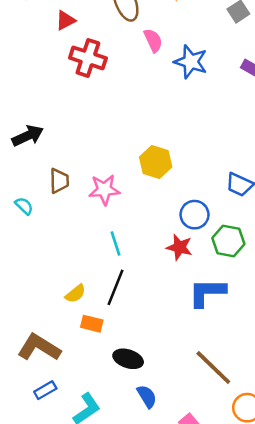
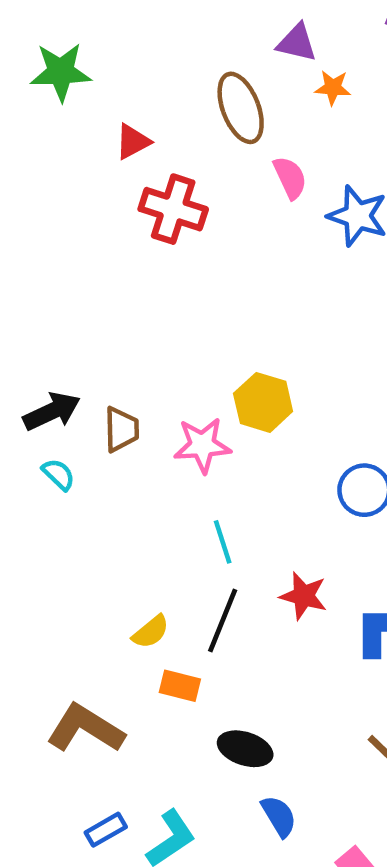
black arrow: (28, 136) -> (52, 411), moved
yellow hexagon: (156, 162) -> (263, 402), moved
red star: (179, 247) -> (304, 596), moved
blue rectangle: (45, 390) -> (106, 830), moved

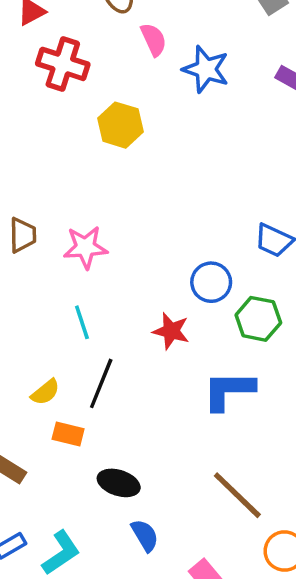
yellow hexagon: (263, 402) -> (120, 125), moved
cyan line: (223, 542) -> (82, 322), moved
red star: (304, 596) -> (171, 331), moved

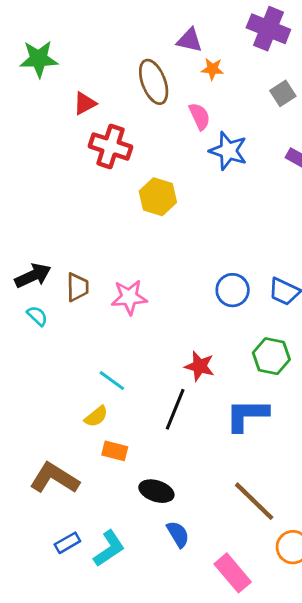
pink semicircle: (154, 40) -> (200, 116), moved
blue circle: (211, 282) -> (233, 290), moved
cyan line: (82, 322) -> (112, 381), moved, turned -36
black line: (101, 383) -> (175, 409), moved

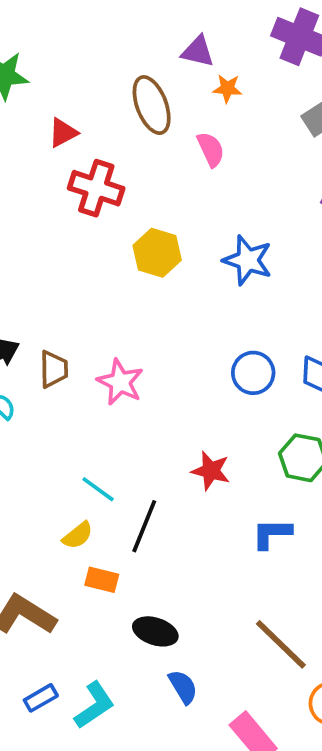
blue star: (228, 151) -> (248, 260), moved
pink star: (129, 297) -> (120, 382), turned 30
black line: (175, 409) -> (144, 526), moved
blue L-shape: (247, 415) -> (272, 534), size x0.7

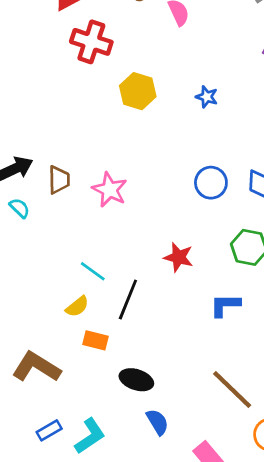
blue star: (248, 260) -> (207, 97), size x0.6

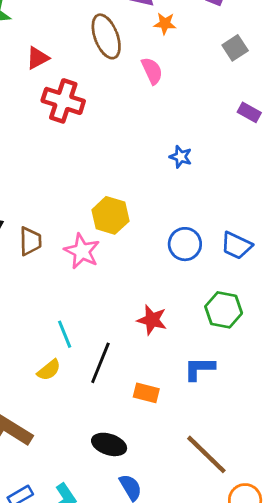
yellow hexagon: (138, 91) -> (110, 215), moved
cyan line: (93, 271) -> (65, 334), turned 32
orange rectangle: (96, 340) -> (146, 393), moved

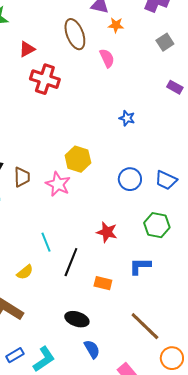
yellow semicircle: (49, 370) -> (25, 272), moved

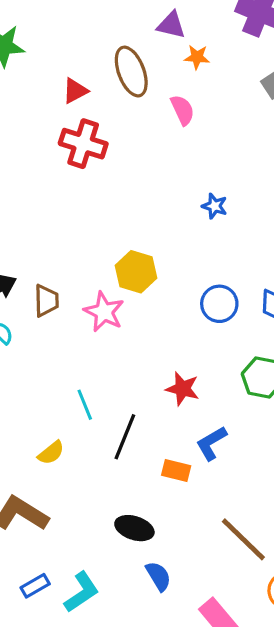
red triangle: (27, 49) -> (75, 91), moved
blue L-shape: (140, 266) -> (211, 443), moved, turned -30

